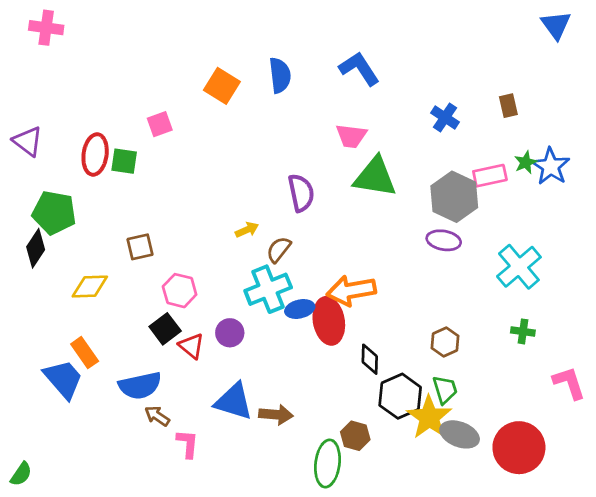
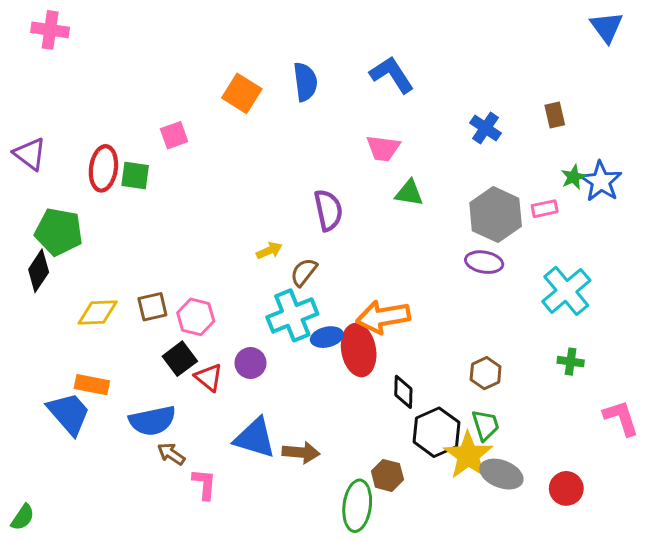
pink rectangle: (490, 176) -> (545, 209), moved, size x0.7
green triangle: (375, 177) -> (409, 193), size x0.6
brown square: (140, 247) -> (152, 307), moved
orange rectangle: (85, 353) -> (92, 385), turned -44
red circle: (519, 448) -> (566, 488), size x0.6

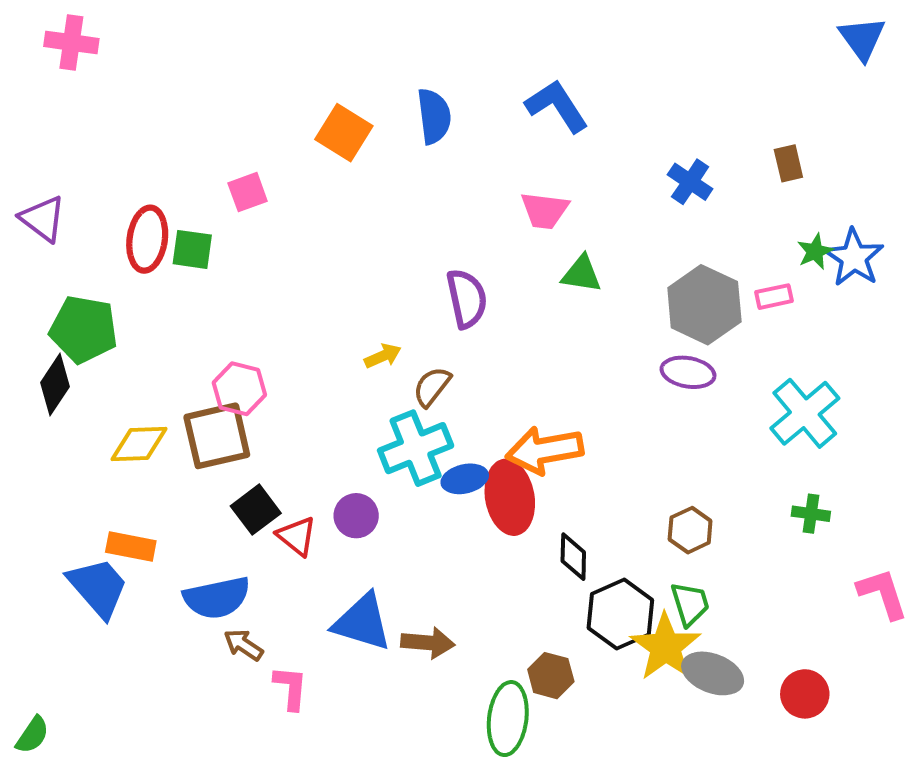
brown square: (152, 307) -> (217, 436), size x1.6
pink hexagon: (196, 317) -> (239, 389), moved

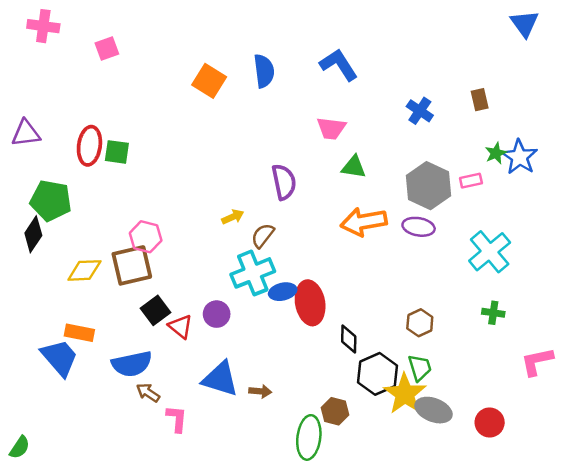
pink square: (248, 192) -> (107, 49), moved
purple triangle: (43, 219) -> (26, 133), turned -44
orange arrow: (545, 450) -> (364, 222), moved
pink L-shape: (883, 594) -> (537, 361), turned -84
brown arrow: (428, 643) -> (260, 391), size x0.7

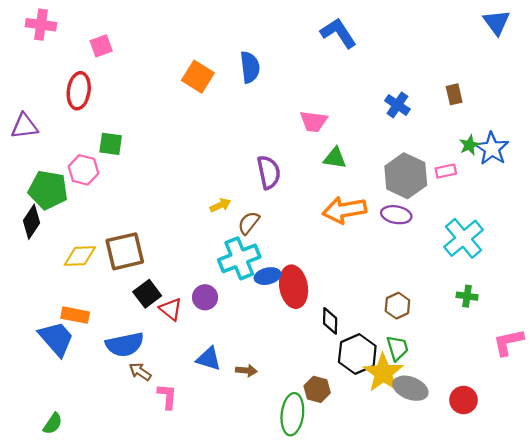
blue L-shape: (339, 65) -> (338, 33), moved
red ellipse: (89, 146) -> (79, 91), moved
pink hexagon: (146, 237) -> (83, 170), moved
blue triangle: (220, 379) -> (209, 359), size x0.7
green semicircle: (20, 447) -> (53, 424), moved

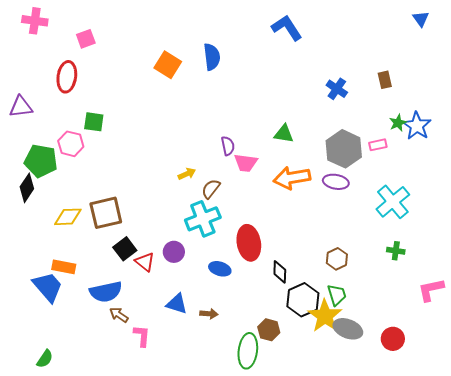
blue triangle: (497, 22) -> (421, 19), size x0.7
pink trapezoid: (314, 121) -> (246, 163), moved
purple semicircle: (269, 172) -> (228, 146), size x0.7
blue ellipse: (268, 276) -> (220, 269), moved, turned 30

